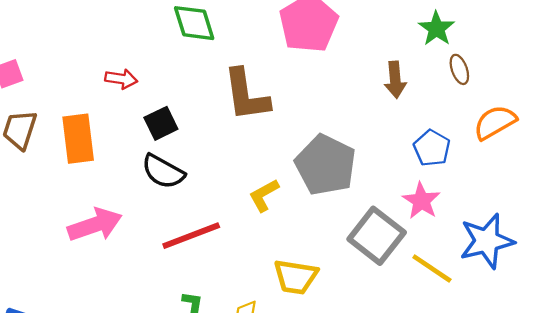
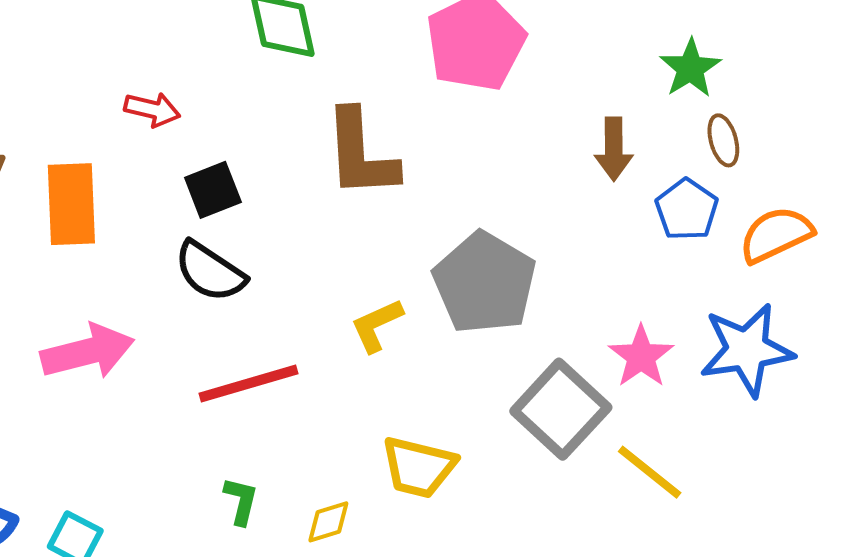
blue pentagon: (432, 148) -> (687, 210), moved
blue star: (487, 241) -> (747, 350), moved

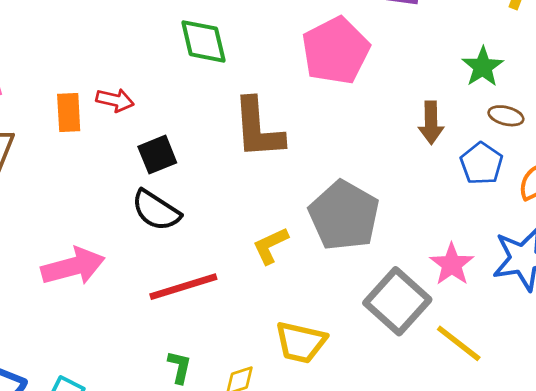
brown ellipse: (723, 140) -> (506, 116), turned -60
orange rectangle: (71, 204) -> (69, 112), moved, size x0.7

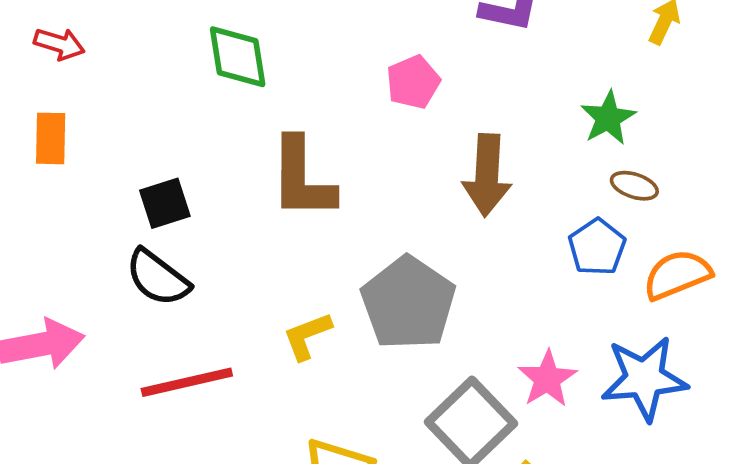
pink pentagon: (336, 51) -> (413, 82), size x0.6
red arrow: (115, 100) -> (59, 44), moved
brown arrow: (431, 123) -> (487, 175), moved, size x1.4

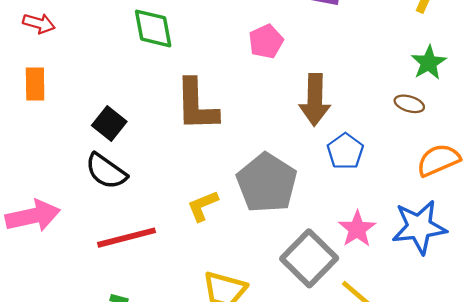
green star: (608, 118) -> (429, 63), moved
black square: (165, 203) -> (109, 123), turned -32
blue pentagon: (597, 247) -> (345, 151), moved

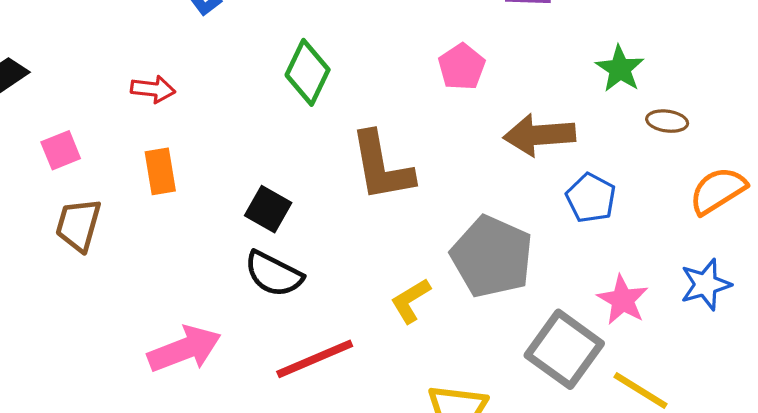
green diamond: (153, 28) -> (308, 72), turned 45
green star: (429, 63) -> (620, 69), moved
brown arrow: (315, 100) -> (539, 135), turned 93
blue star: (419, 227) -> (706, 284), size x0.7

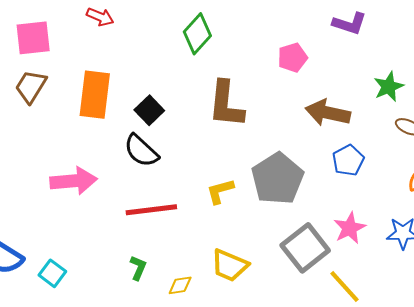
pink square: (61, 150) -> (33, 38), size x1.5
orange rectangle: (160, 171) -> (95, 95), moved, size x1.6

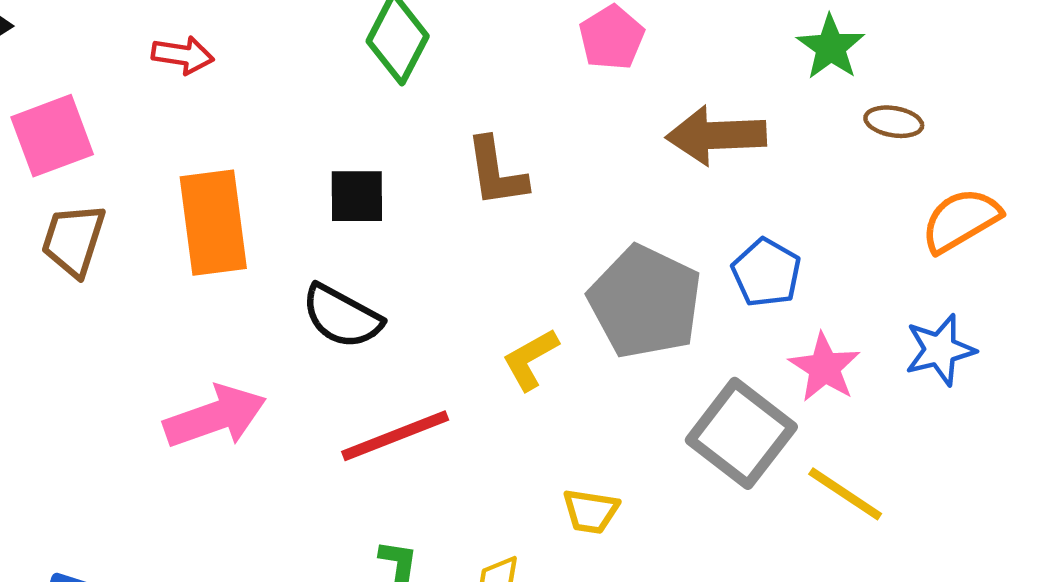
brown L-shape: (226, 104) -> (496, 172), size x0.7
black square: (149, 110) -> (357, 196), moved, turned -32
blue pentagon: (348, 160) -> (766, 273), moved
yellow trapezoid: (230, 265) -> (591, 511), size x0.7

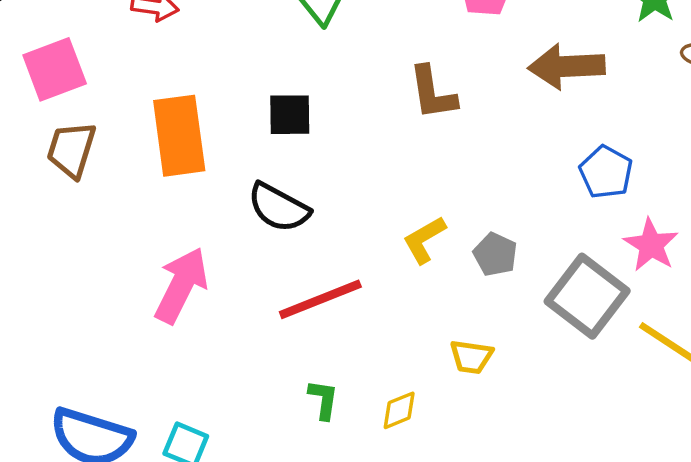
brown L-shape: (496, 172) -> (433, 93), moved
gray pentagon: (645, 302) -> (495, 254), moved, size x0.5
pink arrow: (215, 417) -> (181, 285), turned -44

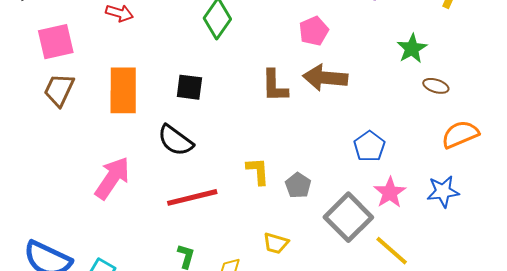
brown arrow: (567, 66) -> (325, 78), moved
yellow L-shape: (424, 240) -> (258, 171), turned 108

